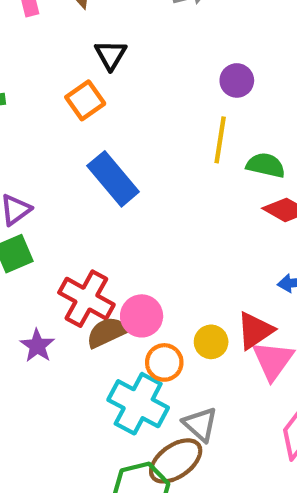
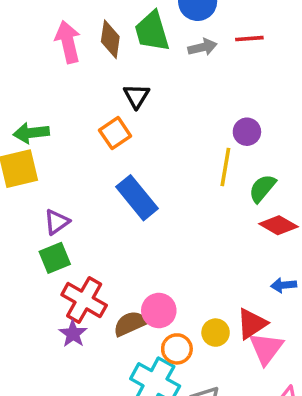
purple circle: (237, 80) -> (247, 132), moved
green semicircle: (266, 165) -> (262, 188), turned -64
red cross: (86, 299) -> (84, 300), moved

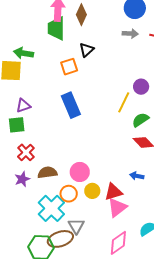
green trapezoid: (152, 31) -> (56, 28), moved
red cross: (84, 300) -> (26, 152), size x0.7
pink circle: (159, 311) -> (80, 172), moved
purple star: (73, 334) -> (22, 179), moved

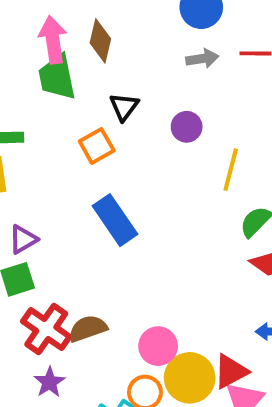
purple circle: (141, 87) -> (187, 127), moved
yellow line: (124, 102) -> (231, 170), moved
red cross: (26, 152) -> (46, 329), size x1.4
brown semicircle: (47, 173) -> (88, 329), moved
yellow circle: (92, 191) -> (190, 378), size x1.6

